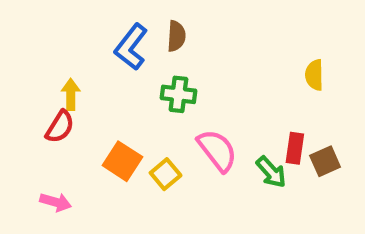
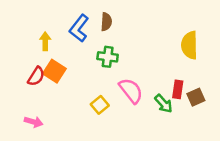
yellow semicircle: (314, 75) -> (189, 45), size x1.5
yellow arrow: (71, 94) -> (45, 41), moved
orange square: (122, 161) -> (54, 71), moved

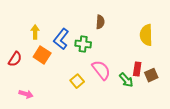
brown semicircle: (106, 22) -> (100, 22), moved
blue L-shape: (79, 28) -> (61, 39), moved
red semicircle: (36, 76) -> (15, 59), moved

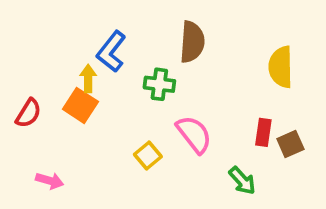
brown semicircle: (100, 22) -> (192, 42), size x1.5
yellow arrow: (35, 32) -> (88, 78), moved
blue L-shape: (61, 39) -> (111, 52), moved
green arrow: (126, 80) -> (242, 181), moved

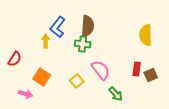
brown semicircle: (192, 42) -> (88, 26), moved
orange square: (80, 105) -> (42, 77), moved
green arrow: (242, 181) -> (116, 94), moved

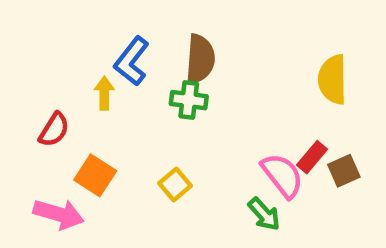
red semicircle: (15, 59) -> (54, 130), moved
red rectangle: (137, 69) -> (312, 157), turned 32
pink semicircle: (101, 70) -> (282, 175), moved
pink arrow: (26, 94) -> (59, 214), size x1.5

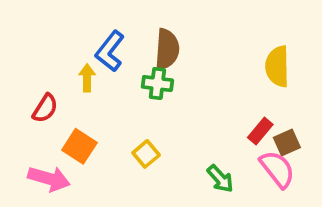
pink semicircle: (282, 175) -> (277, 169), moved

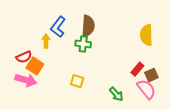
red semicircle: (45, 108) -> (24, 57), turned 35
orange square: (79, 146) -> (35, 66), moved
yellow square: (146, 154) -> (77, 81), turned -32
pink arrow: (49, 179) -> (26, 80), moved

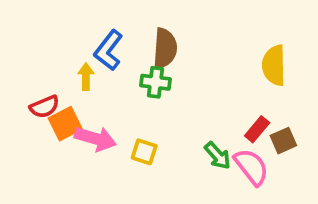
orange square: (35, 66) -> (65, 124), turned 30
pink arrow: (26, 80) -> (95, 139), moved
pink semicircle: (146, 89) -> (251, 167), moved
green arrow: (116, 94) -> (218, 156), moved

